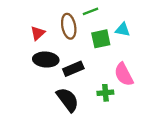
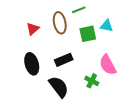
black ellipse: (46, 60) -> (32, 64), moved, turned 70
green cross: (105, 93) -> (92, 81), turned 32

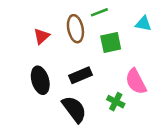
cyan triangle: (107, 26) -> (143, 24), moved

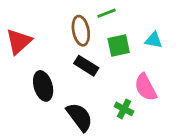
cyan triangle: (143, 24) -> (154, 40), moved
red triangle: (41, 36) -> (19, 41), moved, size x1.5
black rectangle: (80, 75) -> (86, 66), moved, turned 55

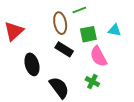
pink semicircle: (146, 87) -> (98, 56), moved

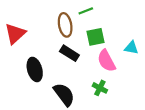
cyan triangle: (115, 30) -> (131, 48), moved

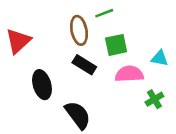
pink semicircle: (106, 61) -> (129, 74), turned 115
green cross: (100, 88) -> (154, 99), moved, turned 32

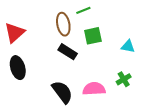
pink semicircle: (129, 74) -> (94, 89), moved
black ellipse: (42, 85) -> (18, 68), moved

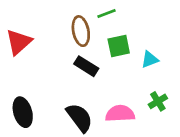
cyan triangle: (128, 46) -> (150, 59), moved, turned -32
black ellipse: (18, 68) -> (23, 112), moved

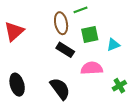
green cross: (158, 101) -> (119, 86), moved
pink semicircle: (120, 114) -> (92, 68), moved

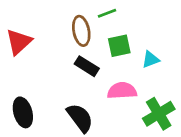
green cross: (119, 86) -> (159, 114), size x1.6

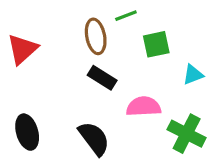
green square: (119, 46) -> (156, 44), moved
cyan triangle: (151, 59) -> (193, 75), moved
green cross: (159, 114) -> (187, 134), turned -32

